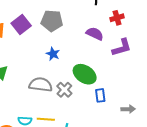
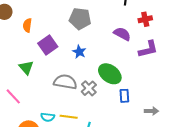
purple square: (21, 25) -> (48, 45), moved

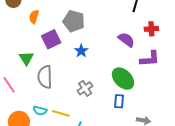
gray pentagon: (80, 19) -> (74, 21), moved
green ellipse: (110, 74) -> (123, 79), moved
gray semicircle: (65, 82) -> (45, 77), moved, turned -110

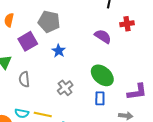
purple L-shape: (150, 59) -> (137, 92), moved
gray semicircle: (45, 77) -> (24, 79), size x0.7

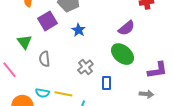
purple semicircle: (103, 36) -> (127, 28), moved, turned 108
blue rectangle: (100, 98) -> (106, 83), moved

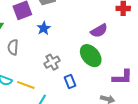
blue star: (79, 30) -> (44, 28), moved
blue rectangle: (106, 83) -> (70, 81), turned -32

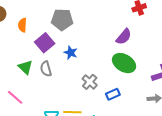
gray semicircle: (13, 47) -> (46, 69), moved
blue rectangle: (70, 81) -> (113, 94), turned -72

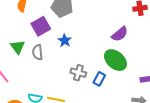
gray cross: (90, 82) -> (78, 73), turned -35
blue rectangle: (113, 94) -> (99, 79), moved, turned -48

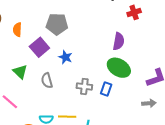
purple semicircle: (120, 34) -> (119, 41), turned -30
gray semicircle: (38, 52) -> (47, 80), moved

